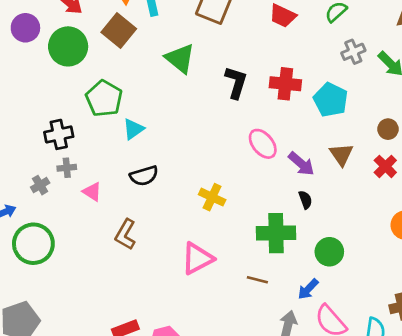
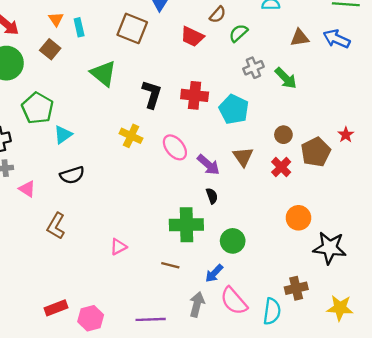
brown square: (119, 30) -> (50, 49), size x0.7
yellow cross: (212, 197) -> (131, 136), moved
pink triangle: (197, 258) -> (118, 247), size x0.6

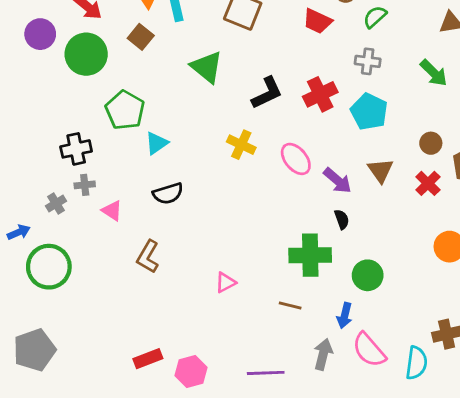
gray cross: (253, 68) -> (368, 61), moved, turned 30
black L-shape: (152, 94) -> (267, 93), turned 48
red cross: (195, 95) -> (320, 94), turned -32
blue arrow: (214, 273) -> (345, 316), turned -30

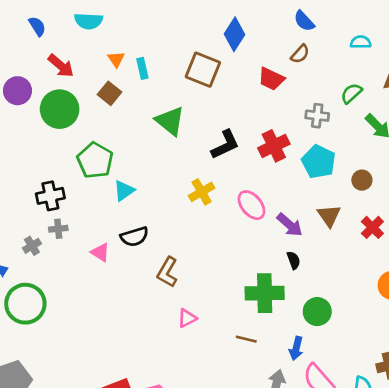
green semicircle: (375, 17) -> (351, 93), moved
brown circle: (431, 143) -> (362, 180), moved
yellow cross: (241, 145) -> (202, 192), turned 35
pink triangle: (112, 211) -> (100, 252), moved
brown L-shape: (148, 257) -> (167, 272), moved

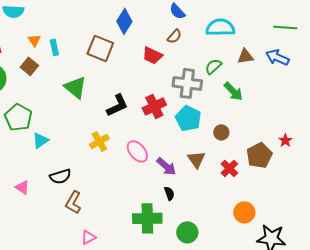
cyan semicircle: (361, 42) -> (220, 27), size x1.8
gray cross: (317, 116) -> (187, 83), size x1.6
black semicircle: (134, 237) -> (60, 176), moved

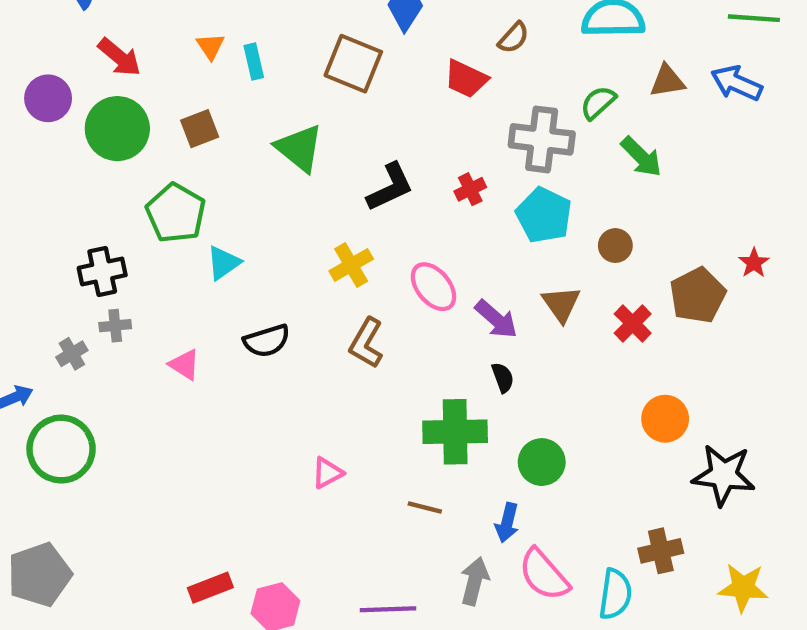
brown square: (29, 66) -> (200, 129), moved, turned 30
red cross: (154, 106) -> (470, 189), size x0.6
brown L-shape: (73, 202) -> (366, 343), moved

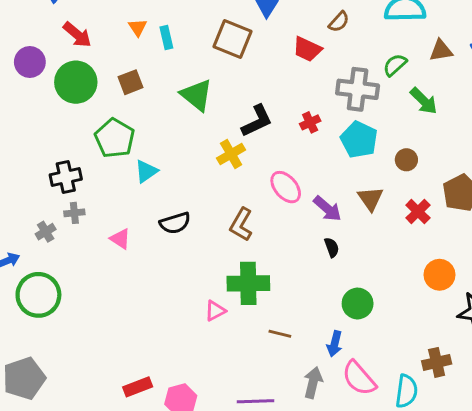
yellow cross: (351, 265) -> (231, 154), moved
green cross: (455, 432) -> (248, 283), moved

